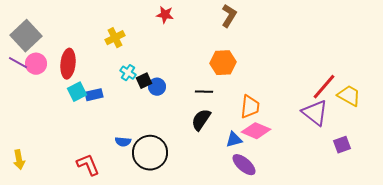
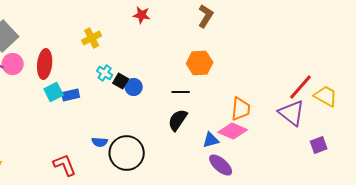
black square: (144, 81) -> (121, 81), turned -35
orange trapezoid: (250, 107) -> (241, 109), moved

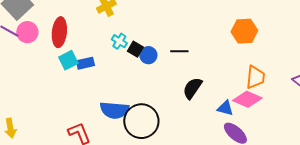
orange hexagon: (200, 63) -> (244, 31), moved
black line: (181, 92) -> (179, 51), moved
blue triangle: (211, 140) -> (225, 108), turned 30
blue semicircle: (100, 142) -> (114, 110), size x1.8

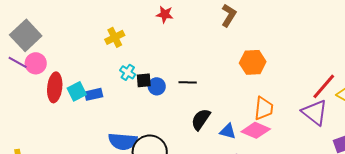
red ellipse: (59, 32) -> (55, 87), moved
black square: (135, 49) -> (144, 80), turned -35
blue triangle: (225, 108) -> (228, 131), moved

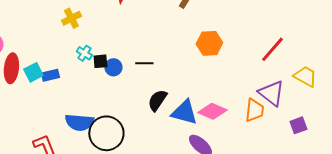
red line: (324, 86) -> (272, 49), moved
orange trapezoid: (264, 108) -> (254, 110), moved
blue triangle: (228, 131) -> (184, 112), size x1.6

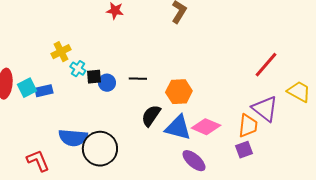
yellow cross: (71, 18) -> (61, 52), moved
orange hexagon: (209, 43) -> (179, 92), moved
purple square: (298, 125) -> (244, 150), moved

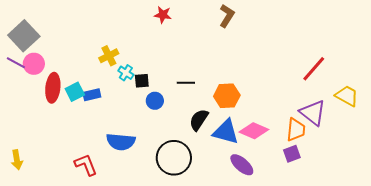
blue circle: (107, 83) -> (155, 101), moved
black circle: (100, 149) -> (174, 158), moved

